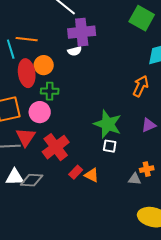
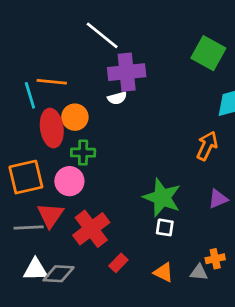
orange triangle: (92, 175) -> (163, 272), moved

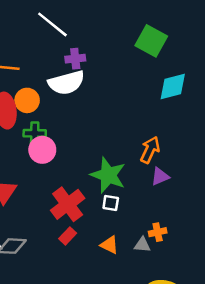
purple cross: (127, 72) -> (75, 59), size x0.6
white semicircle: (117, 98) -> (66, 83), size x2.0
orange arrow: (207, 146) -> (150, 150), moved
pink circle: (69, 181) -> (42, 150), moved
red cross: (91, 229) -> (68, 204), moved

